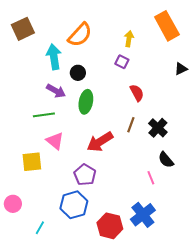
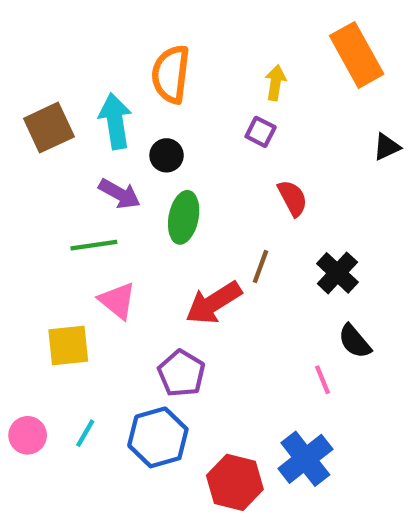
brown square: (23, 29) -> (49, 128), moved
orange semicircle: (80, 35) -> (171, 74), turned 144
brown line: (131, 125) -> (261, 266), moved
cyan line: (40, 228) -> (85, 433), moved

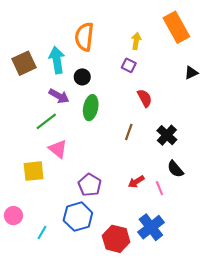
green line: (94, 245) -> (46, 121), turned -30
red arrow: (214, 303) -> (136, 182), moved, size x0.6
cyan line: (85, 433) -> (42, 232), moved

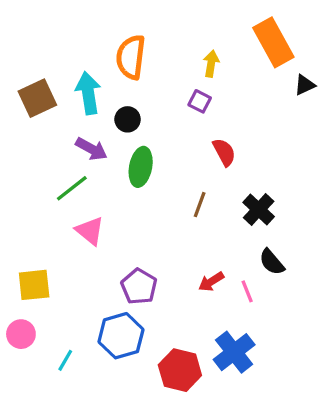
black triangle: (191, 73) -> (305, 85), moved
yellow square: (34, 171) -> (34, 285), moved

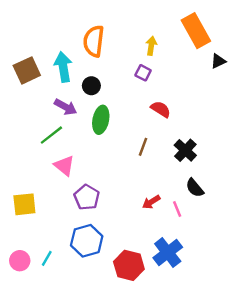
red semicircle: (224, 152) -> (161, 109), turned -30
purple pentagon: (139, 287) -> (87, 197), moved
pink circle: (21, 334) -> (20, 261), moved

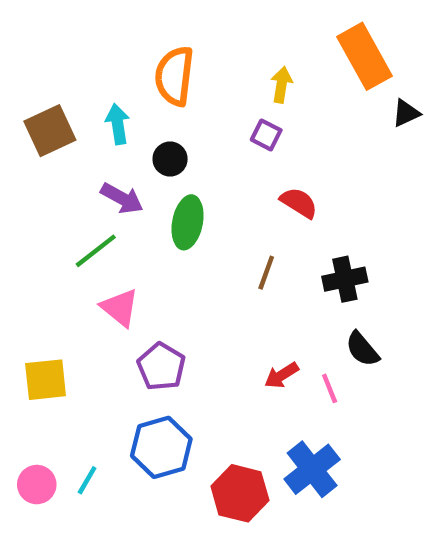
cyan arrow: (63, 67) -> (118, 124), size x0.7
black cross: (185, 150) -> (345, 279), turned 35

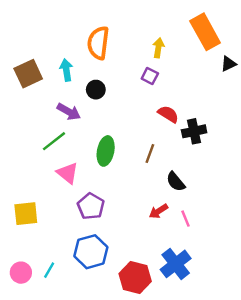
green ellipse: (188, 222) -> (106, 151), moved
black cross: (345, 279) -> (194, 131), moved
black semicircle: (362, 349) -> (176, 182), moved

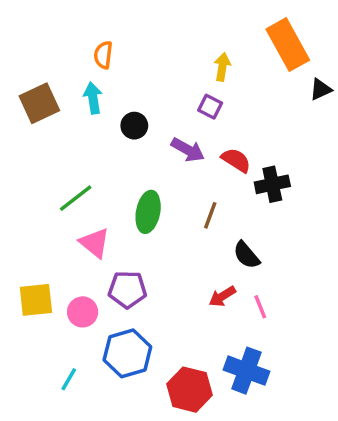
orange semicircle: (98, 43) -> (103, 55), moved, size x0.6
purple arrow: (69, 112) -> (188, 150), moved
purple pentagon: (91, 206) -> (127, 290), turned -30
blue cross: (176, 264) -> (246, 371), turned -32
pink circle: (21, 273) -> (83, 312), moved

